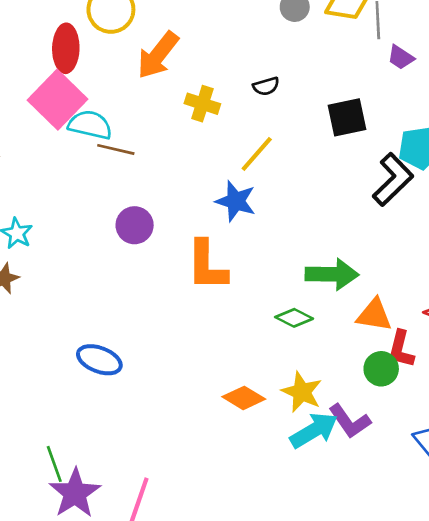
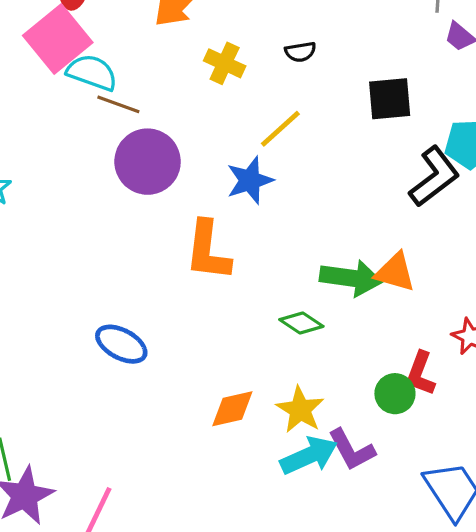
blue star: (236, 201) -> (250, 180), turned 30
purple circle: (135, 225) -> (148, 162), moved, size x1.5
orange triangle: (374, 315) -> (395, 272), moved
blue ellipse: (99, 360) -> (121, 344), moved
orange diamond: (244, 398) -> (232, 409), turned -51

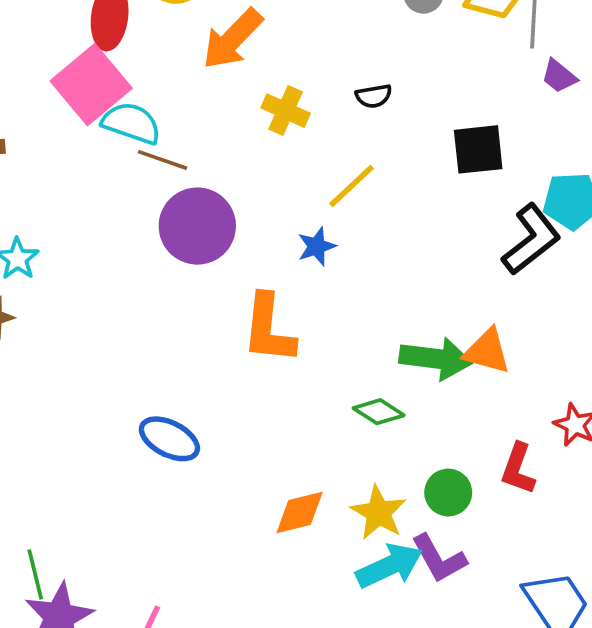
blue star: (250, 180) -> (317, 246), size x0.7
green circle: (395, 394) -> (448, 493), moved

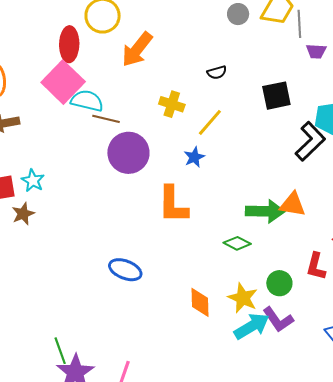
purple trapezoid: (559, 76) -> (316, 51), turned -30
yellow cross: (286, 111) -> (172, 104), moved
orange diamond: (300, 512) -> (200, 302), turned -72

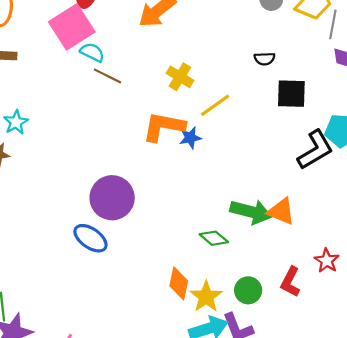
black semicircle: (217, 72) -> (265, 59), moved
cyan semicircle: (87, 101) -> (92, 52), size x0.7
purple circle: (128, 153) -> (112, 198), moved
orange L-shape: (173, 205) -> (164, 127), moved, turned 87
orange diamond: (200, 302) -> (179, 283), moved

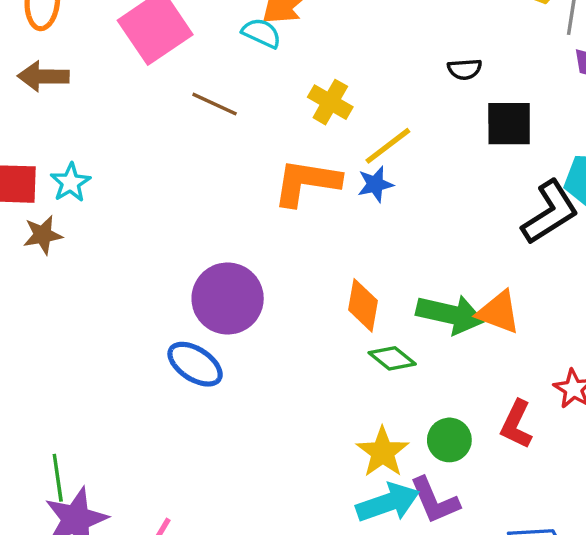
cyan semicircle: (92, 52) -> (261, 33), moved
blue star: (190, 138) -> (375, 184), moved
orange diamond: (179, 283) -> (363, 305), moved

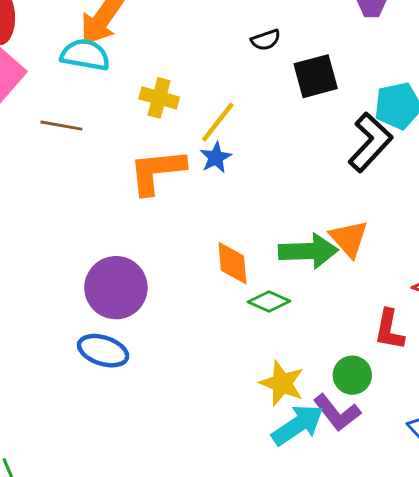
cyan semicircle: (261, 33) -> (85, 55), size x1.4
orange triangle: (499, 312) -> (349, 239), turned 42
green circle: (449, 440) -> (352, 375), moved

